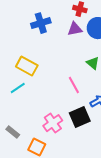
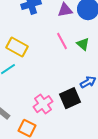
pink line: (74, 85) -> (62, 41), moved

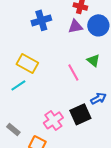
pink line: (62, 41) -> (73, 72), moved

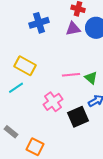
green triangle: (93, 60) -> (91, 78), moved
pink line: (73, 72) -> (71, 75), turned -66
pink cross: (53, 120) -> (53, 102), moved

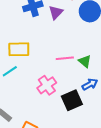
purple triangle: (73, 29) -> (56, 12), moved, turned -35
yellow rectangle: (25, 66) -> (19, 49), turned -30

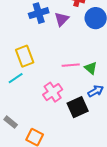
yellow rectangle: (19, 49) -> (25, 56), turned 70

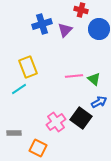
pink cross: (53, 92) -> (56, 122), moved
black square: (78, 107) -> (81, 118), turned -30
gray rectangle: (11, 122) -> (14, 133), turned -40

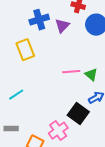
yellow rectangle: (28, 67) -> (25, 50), moved
cyan line: (19, 89) -> (16, 95), moved
pink cross: (56, 122) -> (58, 131), moved

